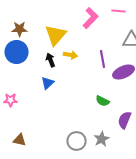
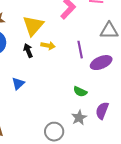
blue triangle: (48, 83) -> (18, 84), moved
gray star: (102, 139) -> (79, 118), moved

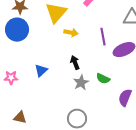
black arrow: (28, 51) -> (75, 63), moved
gray star: (79, 118) -> (81, 83), moved

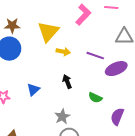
purple line: (103, 37) -> (95, 56), turned -60
gray star: (81, 83) -> (62, 117), moved

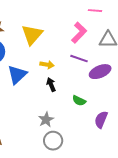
pink L-shape: (83, 15) -> (79, 33), moved
yellow arrow: (63, 52) -> (47, 65), moved
blue triangle: (33, 90) -> (17, 75), moved, size x1.5

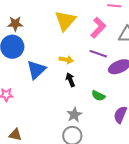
yellow triangle: (32, 35) -> (65, 21), moved
gray star: (46, 120) -> (74, 115), moved

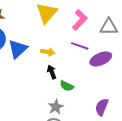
blue triangle: (36, 70) -> (18, 49), moved
green semicircle: (98, 96) -> (67, 86), moved

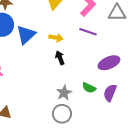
purple ellipse: (101, 59) -> (109, 63), moved
green semicircle: (67, 86) -> (89, 88), moved

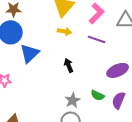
blue triangle: (26, 35) -> (30, 53), moved
yellow arrow: (56, 38) -> (65, 31), moved

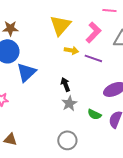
yellow arrow: (65, 31) -> (71, 50), moved
gray star: (73, 100) -> (69, 103), moved

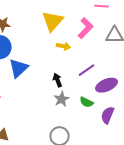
purple line: (93, 58) -> (86, 70), moved, turned -54
green semicircle: (94, 114) -> (86, 102), moved

